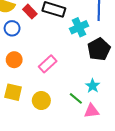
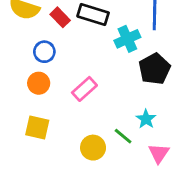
blue circle: (12, 28) -> (44, 52), moved
yellow circle: (41, 101) -> (93, 148), moved
pink triangle: (92, 111) -> (159, 153), moved, turned -49

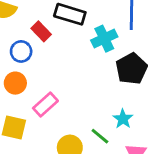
red rectangle: (60, 17) -> (41, 31), moved
pink rectangle: (84, 89) -> (45, 105), moved

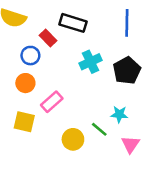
cyan cross: (104, 39) -> (90, 62), moved
cyan star: (123, 119) -> (119, 114), turned -30

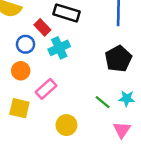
cyan cross: (90, 62) -> (59, 48), moved
cyan star: (119, 114) -> (127, 99), moved
green line: (99, 129) -> (103, 102), moved

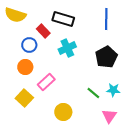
cyan cross: (59, 48) -> (67, 48), moved
yellow square: (19, 108) -> (24, 98), turned 30

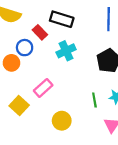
orange circle: (25, 67) -> (11, 63), moved
green line: (93, 93) -> (94, 100), turned 40

